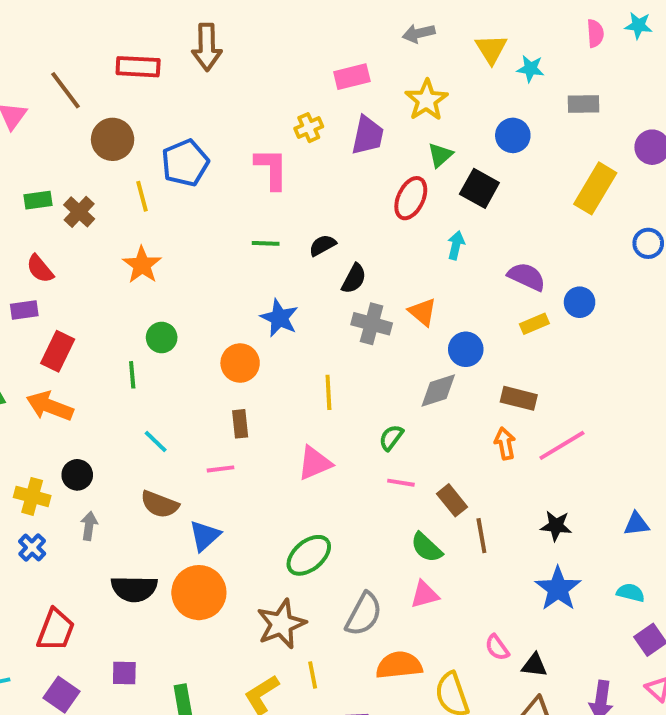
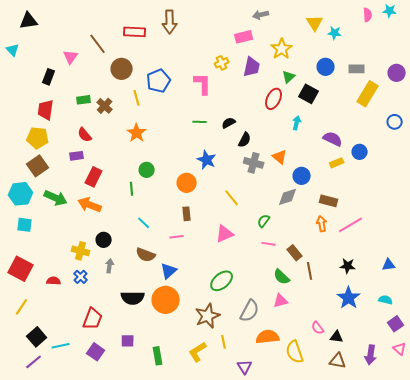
gray arrow: (419, 33) -> (261, 15), moved
gray rectangle: (583, 104) -> (357, 69), moved
yellow line: (328, 392) -> (232, 198), turned -36

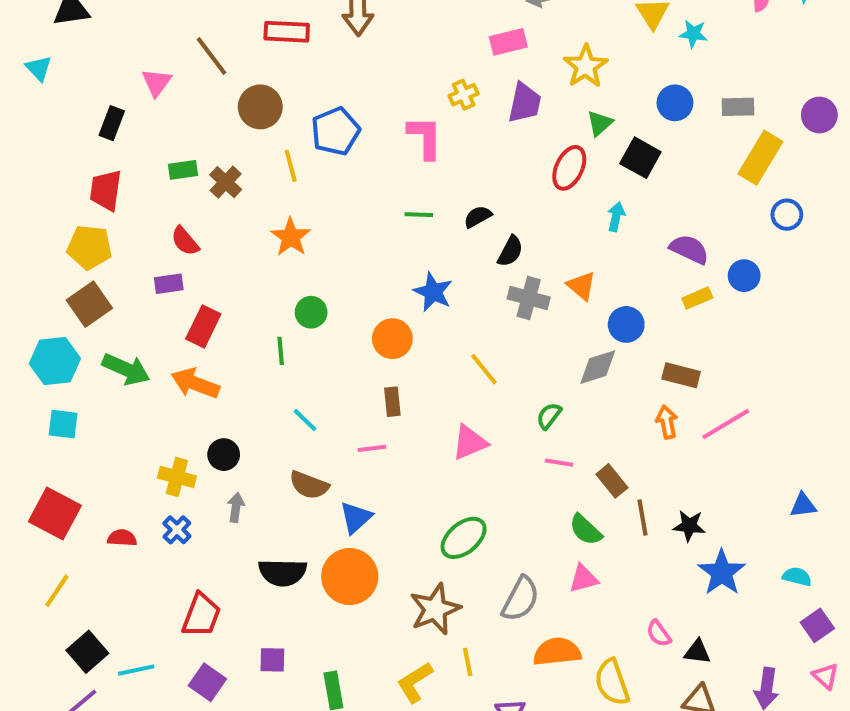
blue circle: (395, 122) -> (787, 215), moved
black star: (348, 266) -> (689, 526), moved

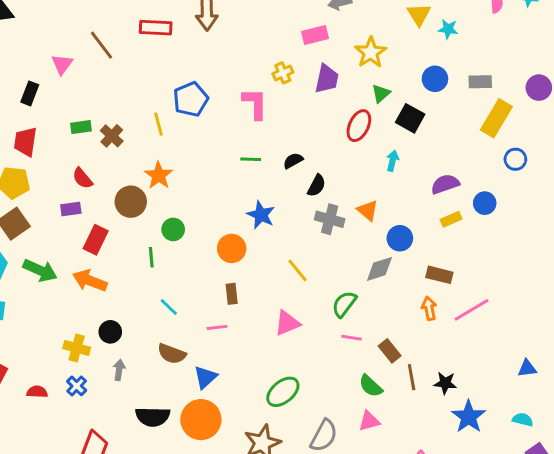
brown circle: (260, 107) -> (131, 202), moved
purple semicircle: (689, 249) -> (445, 184), turned -44
green semicircle: (549, 416) -> (344, 304), size x1.4

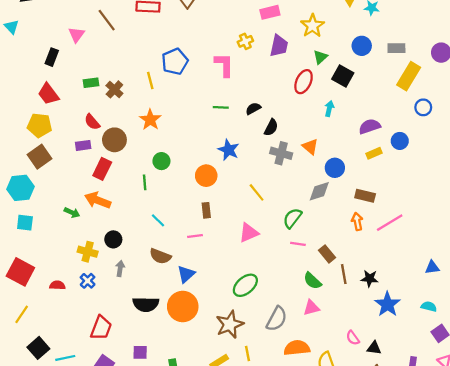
red trapezoid: (25, 142) -> (48, 94), turned -45
brown circle: (131, 202) -> (114, 140), moved
green arrow: (40, 270) -> (72, 213), moved, size x0.6

